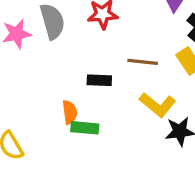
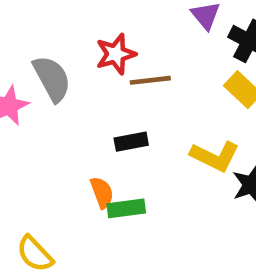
brown line: (143, 62) -> (150, 80), moved

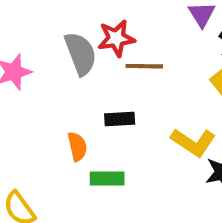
gray semicircle: (52, 79) -> (81, 54), moved
orange semicircle: (102, 192) -> (77, 146), moved

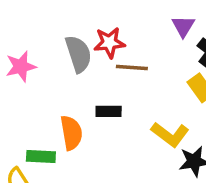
orange semicircle: (77, 146) -> (71, 133), size x1.4
green rectangle: (107, 179) -> (41, 157), moved

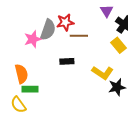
gray semicircle: (78, 54) -> (48, 30), turned 40
pink star: (21, 66) -> (33, 39), moved
orange semicircle: (71, 133) -> (21, 74), moved

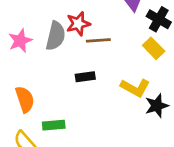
pink star: (33, 39) -> (20, 41), moved
green rectangle: (30, 89) -> (54, 125), moved

